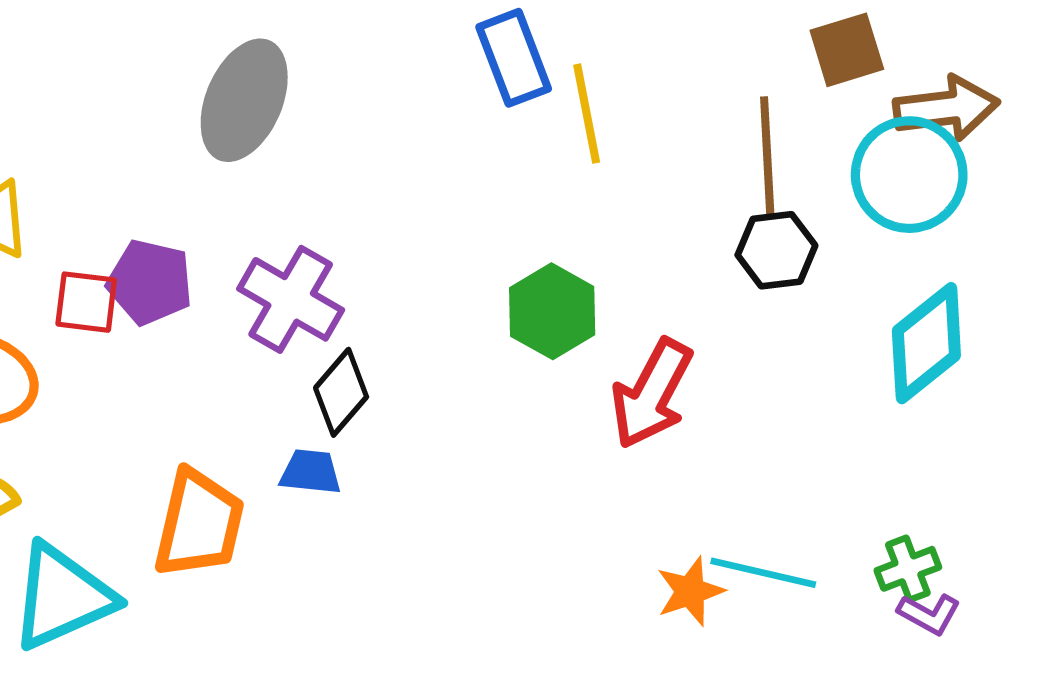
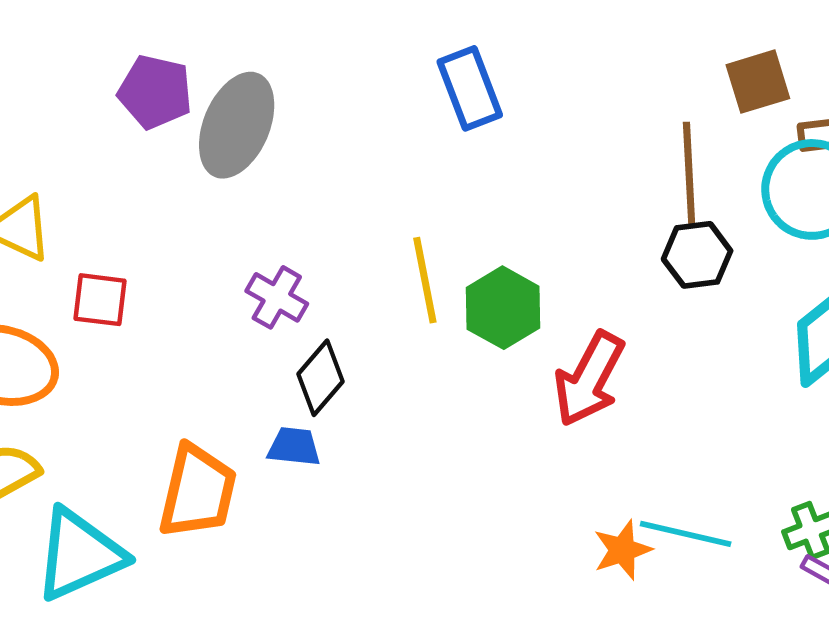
yellow line: (587, 114) -> (425, 280), moved
purple pentagon: (150, 282) -> (155, 92), moved
purple cross: (291, 299) -> (277, 297), size x0.7

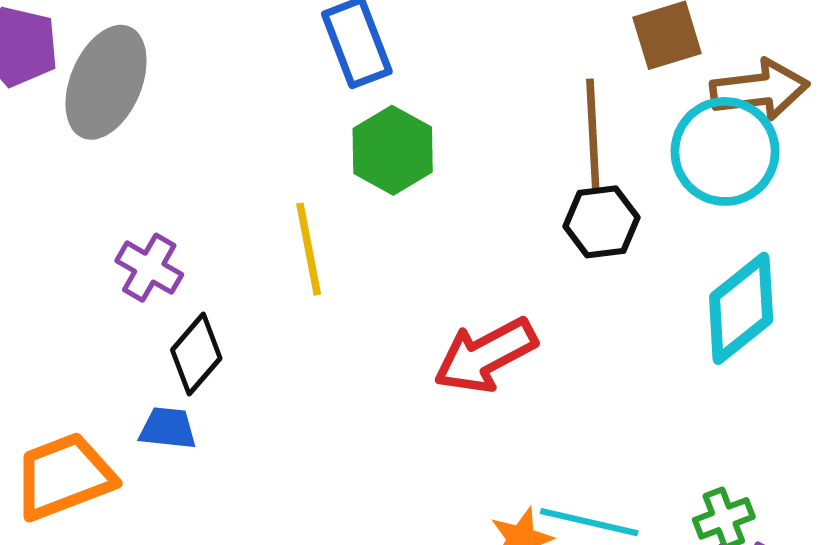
green hexagon: (503, 308) -> (393, 150), moved
red arrow: (589, 379) -> (485, 355), turned 34
orange trapezoid: (198, 491) -> (64, 476), turned -124

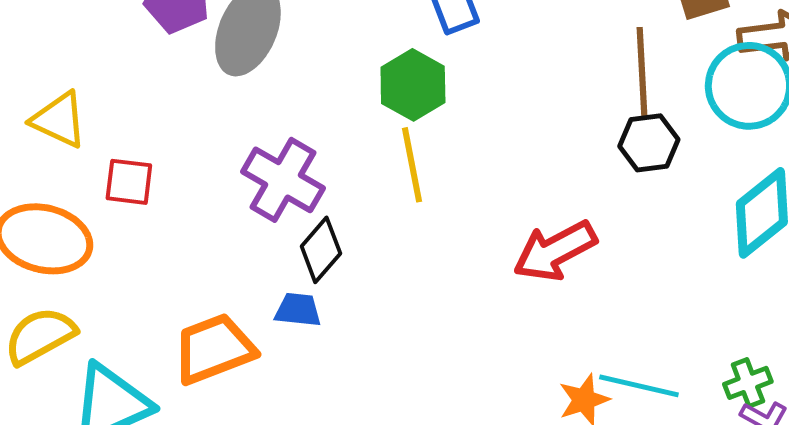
green hexagon: (393, 150) -> (413, 85), moved
purple cross: (149, 268) -> (283, 180), size x1.5

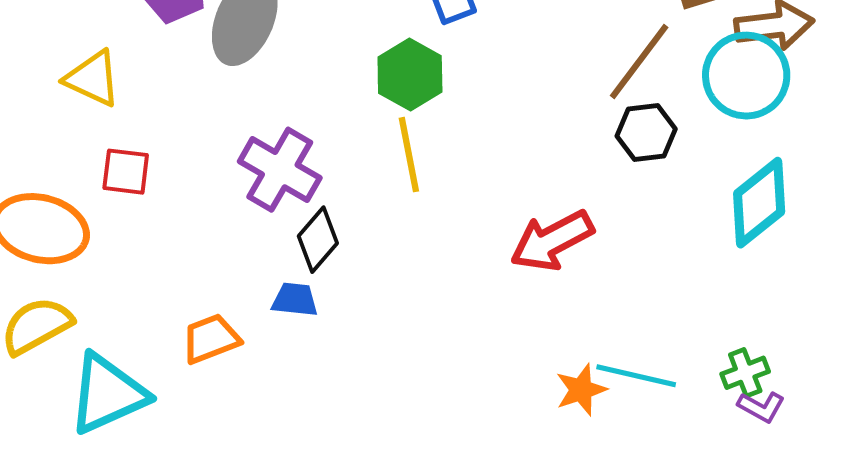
brown line: (642, 72) -> (639, 62), turned 40
yellow triangle: (59, 120) -> (93, 79), moved
orange trapezoid: (214, 349) -> (211, 339), size x0.7

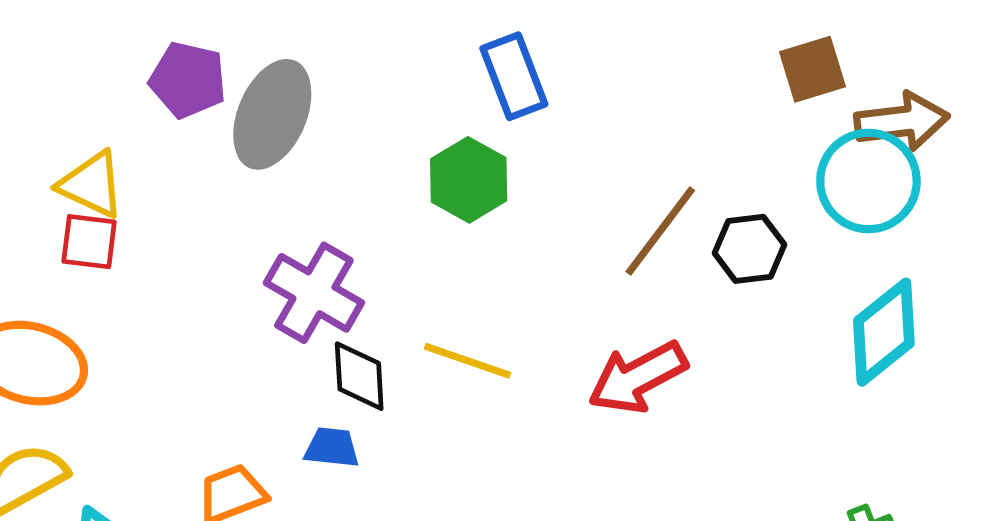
brown line: (639, 62) -> (660, 231), moved
yellow line: (409, 155) -> (467, 361), moved, turned -60
red square: (126, 172) -> (89, 242), moved
black diamond: (318, 240) -> (359, 376), turned -44

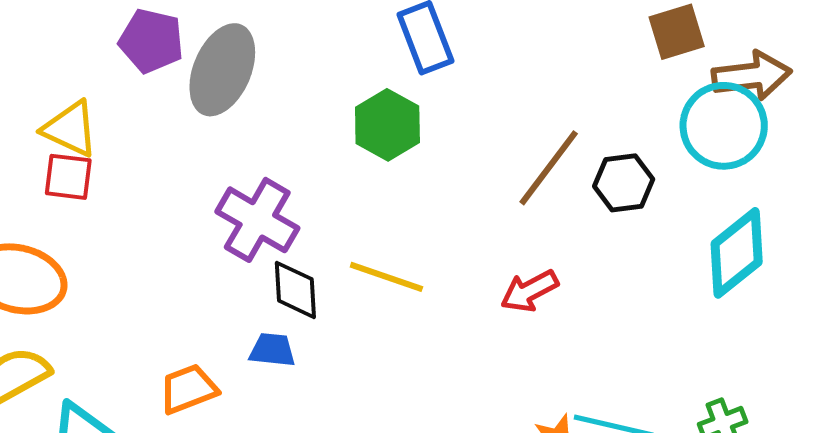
red arrow: (638, 377) -> (530, 291), size x0.7

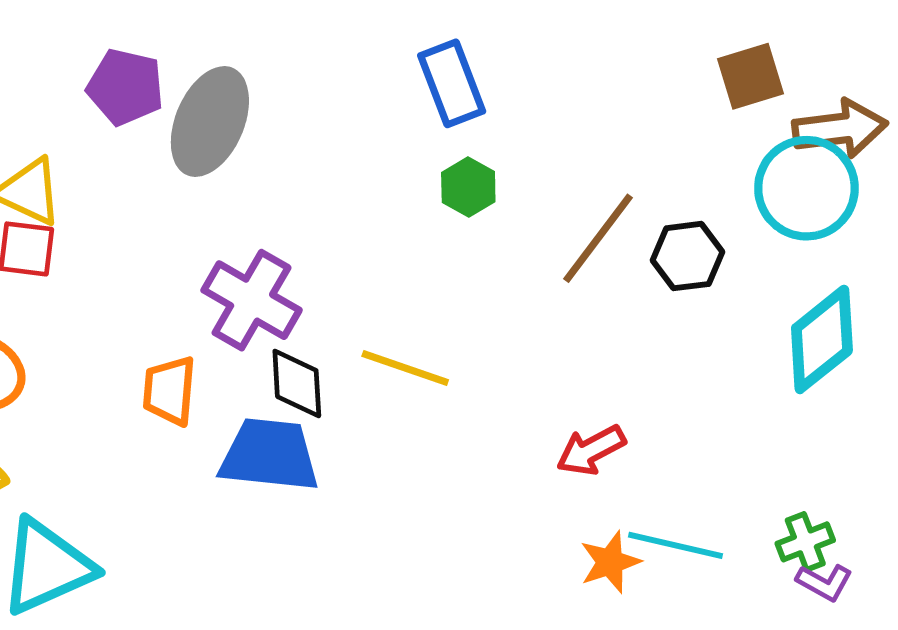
green hexagon: (387, 125) -> (468, 187), moved, size x0.7
red arrow: (530, 291) -> (591, 450), moved
blue trapezoid: (272, 350) -> (269, 455), size x1.8
orange trapezoid: (188, 389) -> (169, 391), moved, turned -64

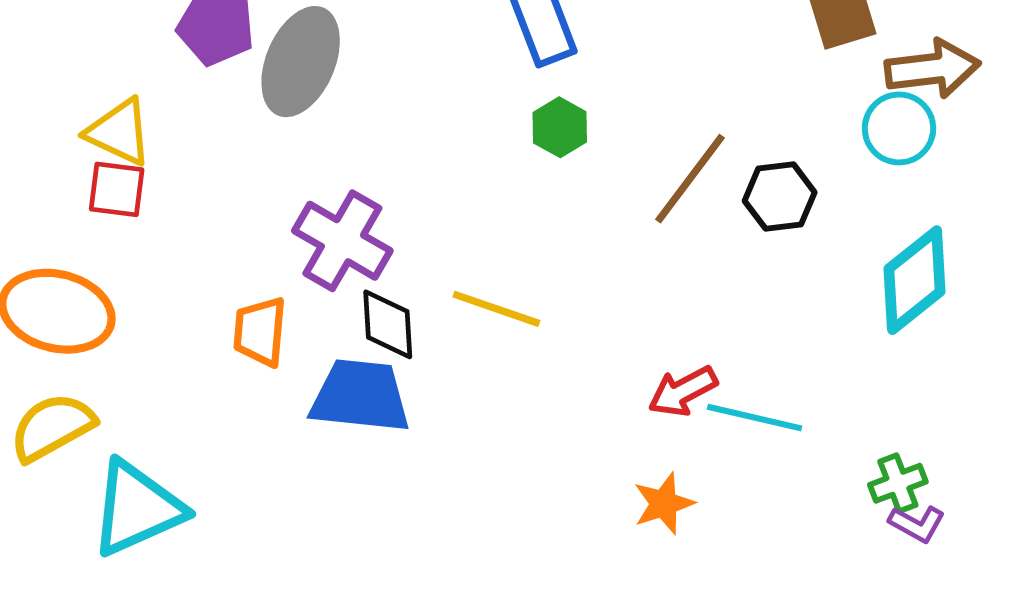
cyan circle: (806, 188) -> (899, 128), size x0.7
cyan line: (675, 545) -> (754, 418), moved
orange star: (610, 562) -> (664, 504), moved

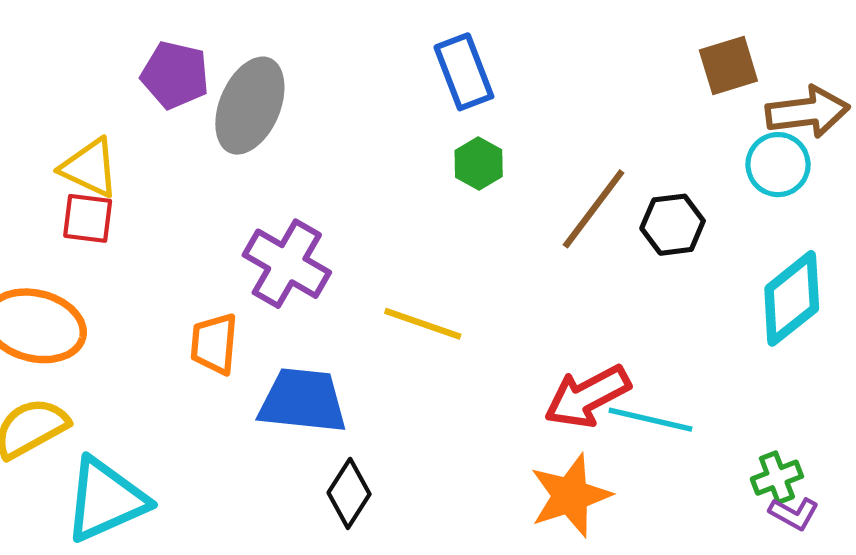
black diamond: (388, 324) -> (349, 493), moved, turned 36
red arrow: (683, 391) -> (587, 396), size x1.4
orange star: (664, 504) -> (570, 496), size x1.5

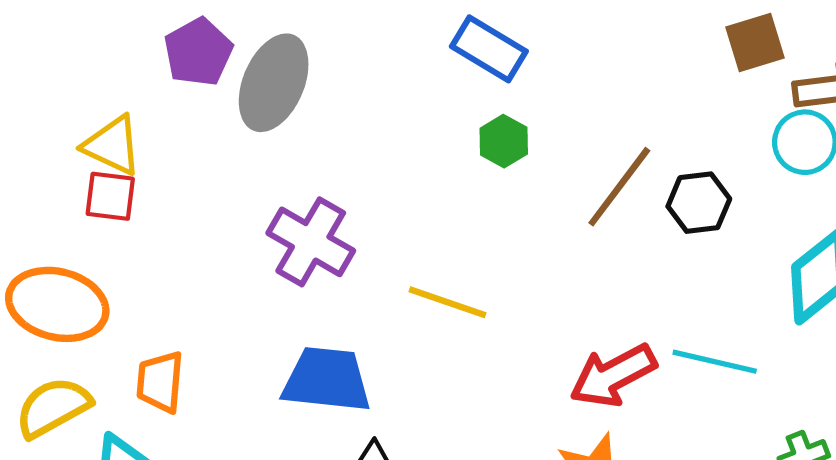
blue rectangle: (464, 72) -> (489, 49), turned -38
purple pentagon: (175, 75) -> (198, 52), turned 30
orange trapezoid: (214, 344) -> (160, 382), moved
cyan line: (650, 420) -> (715, 362), moved

